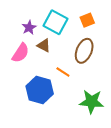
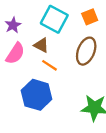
purple star: (29, 28) -> (13, 25), moved
orange line: (63, 72) -> (50, 65), moved

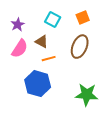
cyan square: (54, 19) -> (53, 20), size x0.7
orange line: (50, 65) -> (49, 59), turned -48

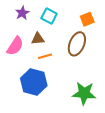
orange square: (83, 18) -> (87, 19), moved
purple star: (18, 25) -> (22, 13), moved
brown triangle: (42, 42) -> (38, 39), turned -32

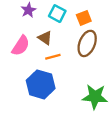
orange square: (87, 19) -> (84, 18), moved
brown triangle: (38, 39) -> (45, 38), turned 40

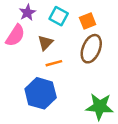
brown triangle: (45, 38) -> (45, 43), turned 40
pink semicircle: (21, 46) -> (15, 35), moved

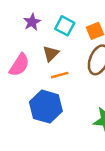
pink semicircle: (15, 35) -> (19, 65), moved

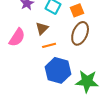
blue hexagon: (46, 107) -> (58, 70), moved

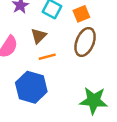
blue hexagon: (58, 70) -> (31, 87), moved

